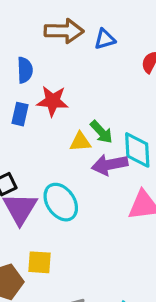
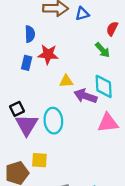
green arrow: (101, 132) -> (103, 50), moved
purple arrow: (110, 165) -> (85, 96), turned 30
cyan ellipse: (61, 202) -> (53, 121), turned 30

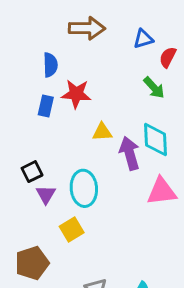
blue triangle: (82, 14) -> (143, 39), moved
purple arrow: (85, 96) -> (130, 153), turned 55
purple triangle: (27, 125) -> (46, 194), size x0.6
yellow square: (39, 160) -> (72, 230), moved, turned -35

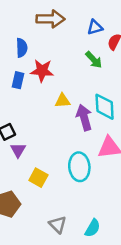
green arrow: (154, 88) -> (94, 60), moved
cyan ellipse: (84, 188) -> (79, 167), moved
yellow square: (72, 230) -> (38, 178), turned -30

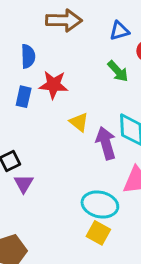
yellow triangle: (63, 101) -> (79, 122), turned 42
cyan ellipse: (79, 167) -> (100, 204), turned -72
yellow square: (38, 178) -> (98, 233), moved

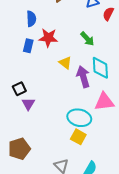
green arrow: (118, 71) -> (87, 39), moved

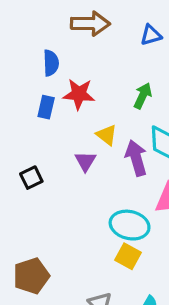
green arrow: (87, 39) -> (143, 96), turned -112
purple triangle: (28, 104) -> (85, 161), moved

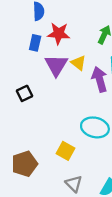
purple triangle: (85, 161) -> (56, 65), moved, size x1.5
yellow square: (128, 256) -> (66, 151), moved

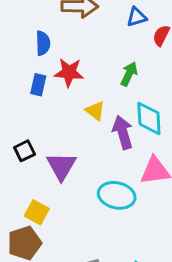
purple triangle: (56, 65) -> (61, 166), moved
yellow square: (66, 151) -> (37, 212), moved

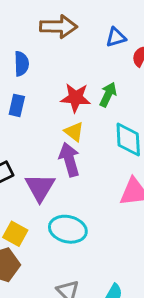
red star: (69, 72) -> (76, 98), moved
purple arrow: (123, 132) -> (69, 160), moved
cyan ellipse: (117, 195) -> (68, 229), moved

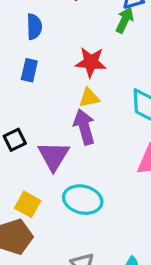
green arrow: (108, 95) -> (125, 20), moved
yellow triangle: (74, 132) -> (89, 98), turned -50

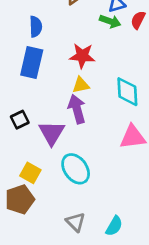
green arrow: (125, 20) -> (110, 21), turned 84
blue rectangle: (29, 70) -> (32, 62), size x1.6
cyan ellipse: (83, 200) -> (76, 169), turned 40

